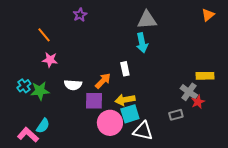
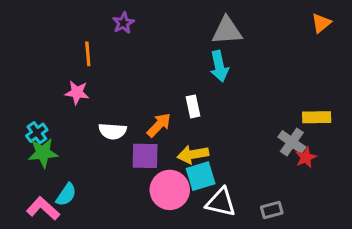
orange line: (44, 35) -> (88, 54), moved, turned 35
green star: (40, 91) -> (43, 153), moved
gray rectangle: (176, 115) -> (272, 210), moved

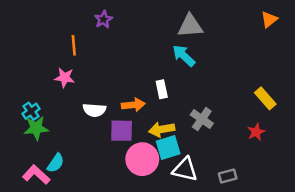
cyan arrow: (219, 66) -> (184, 56), turned 145
yellow rectangle: (317, 117) -> (265, 98), turned 50
orange arrow: (159, 125) -> (133, 105), turned 40
gray cross: (292, 142) -> (202, 119), moved

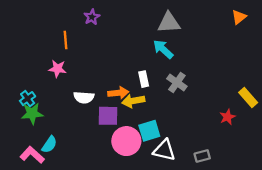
yellow rectangle: (265, 98) -> (248, 97), moved
gray cross: (202, 119) -> (177, 82), moved
yellow arrow: (162, 129) -> (133, 101), moved

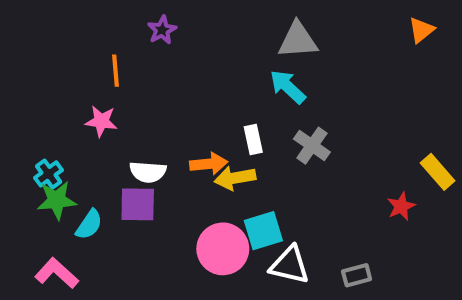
purple square: (108, 116) -> (138, 204), moved
cyan semicircle: (49, 145) -> (89, 225), moved

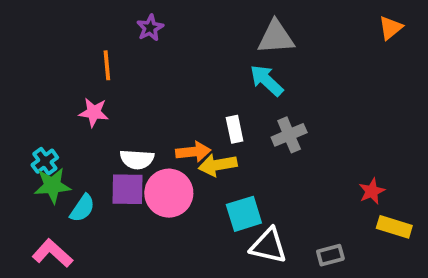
gray cross: (312, 146) -> (289, 135), turned 32
yellow rectangle: (438, 172) -> (394, 227), moved, turned -32
pink circle: (223, 249) -> (169, 193), moved

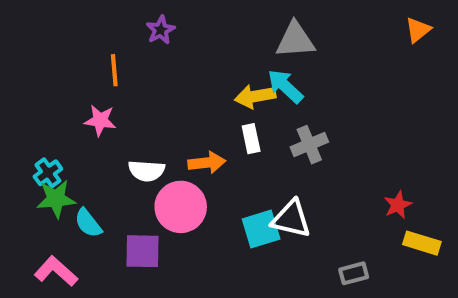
yellow arrow: (218, 165) -> (255, 96), moved
purple square: (128, 189) -> (142, 251), moved
cyan semicircle: (82, 208) -> (88, 223), turned 108
white triangle: (268, 246) -> (291, 219), moved

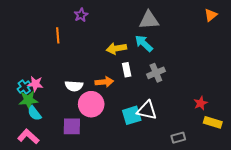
yellow arrow: (255, 96) -> (116, 48), moved
pink star: (100, 120) -> (35, 84), moved
cyan semicircle: (88, 223) -> (34, 113), moved

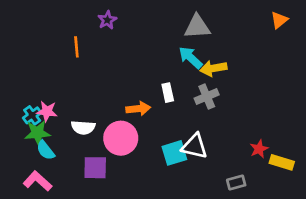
yellow arrow: (116, 48) -> (213, 68), moved
white semicircle: (74, 86) -> (83, 127), moved
red star: (201, 103) -> (259, 149), moved

